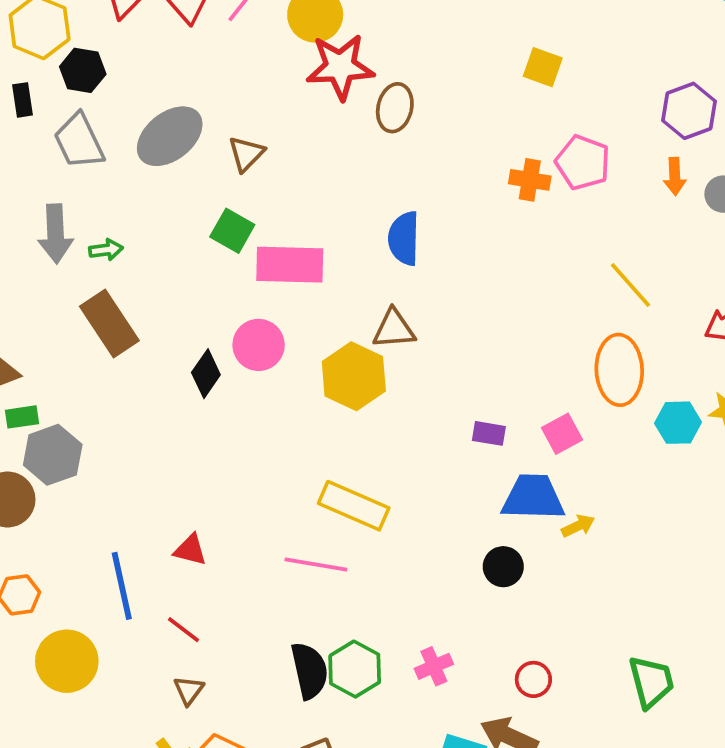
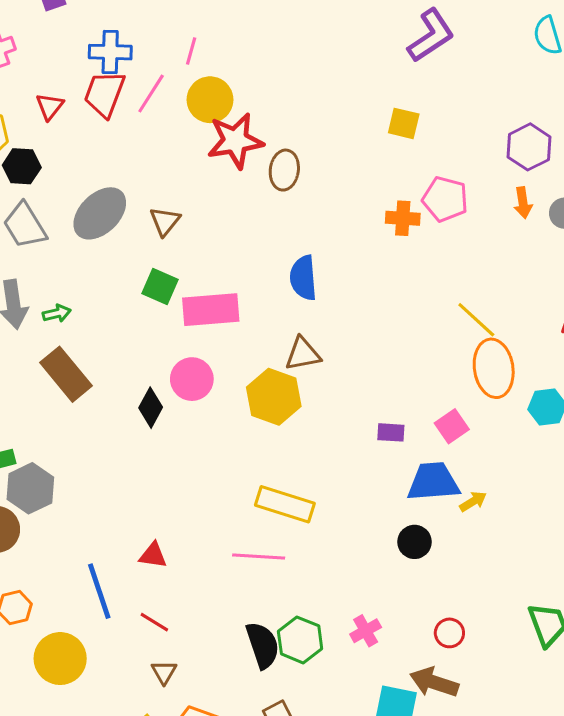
yellow line: (630, 285) -> (476, 320), moved

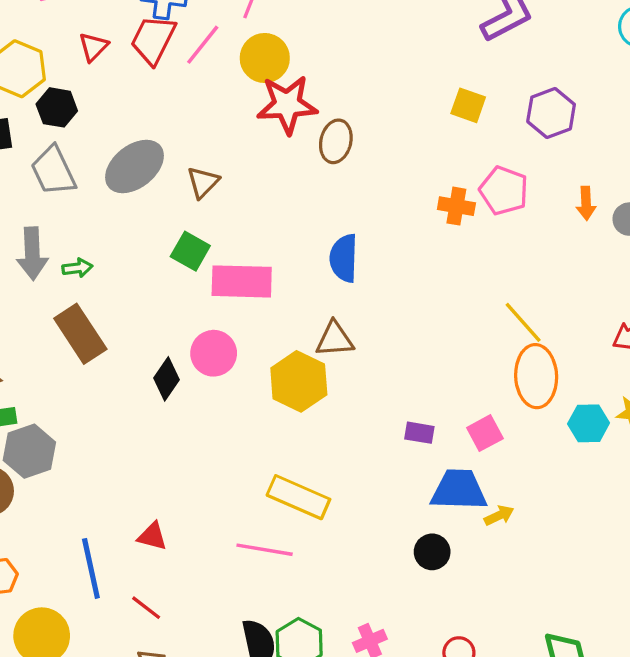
purple hexagon: (529, 147) -> (551, 113), moved

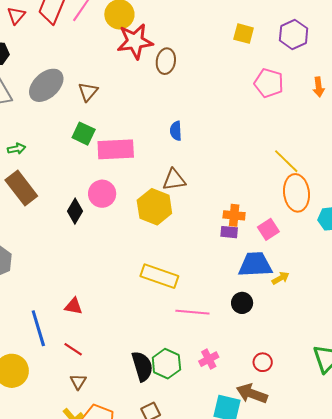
orange cross: (456, 206) -> (234, 215), moved
blue semicircle: (344, 258) -> (176, 131), size x0.7
pink line: (265, 550) -> (192, 312), moved

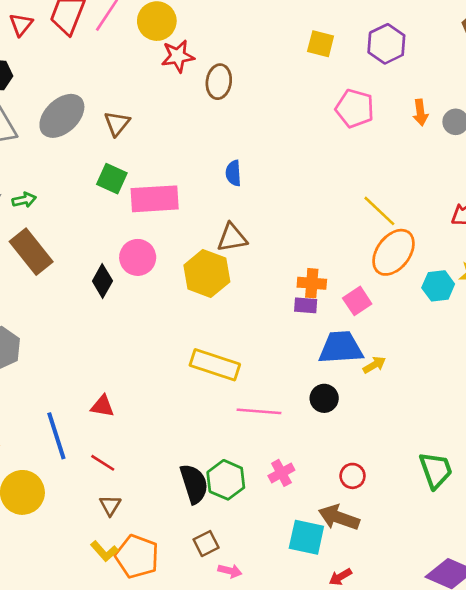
red star: (135, 41) -> (178, 56), size x0.7
orange ellipse: (296, 193) -> (394, 252), turned 45

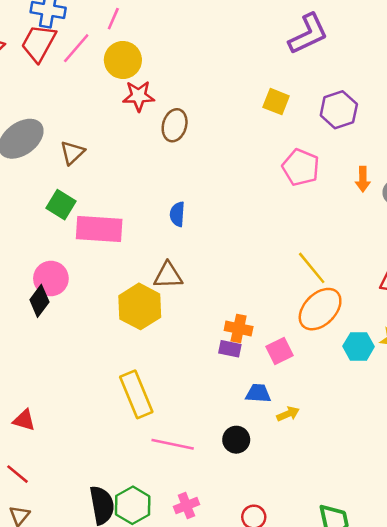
pink circle: (138, 257) -> (51, 278), moved
blue trapezoid: (341, 348) -> (258, 393), size x0.6
yellow rectangle: (215, 365) -> (136, 394), turned 42

